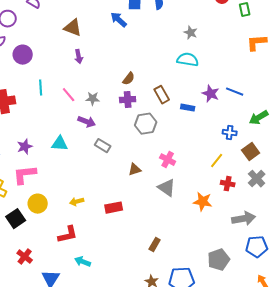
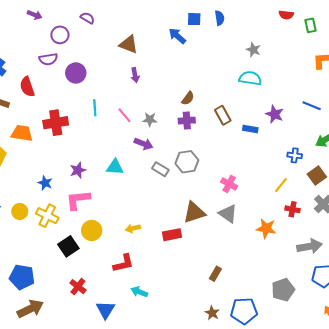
blue line: (235, 92) -> (312, 106), moved
gray hexagon: (146, 124) -> (187, 162), moved
brown triangle: (135, 170) -> (194, 213), moved, size x1.6

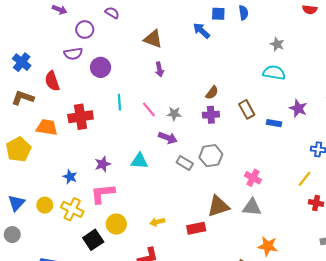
gray triangle: (228, 214) -> (252, 207), turned -30
orange star: (266, 228) -> (268, 246), moved

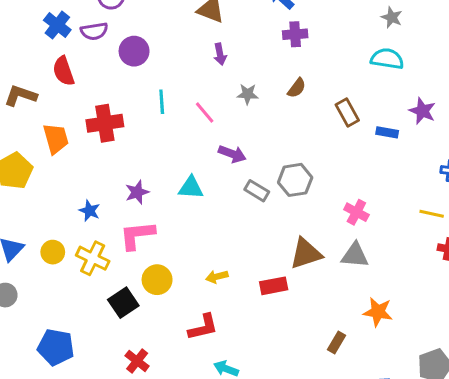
blue cross: (22, 62) -> (57, 25), moved
gray star: (174, 114) -> (248, 94), moved
purple cross: (211, 115) -> (295, 34), moved
orange trapezoid: (47, 127) -> (56, 139), turned 65
yellow line: (304, 179) -> (432, 214), turned 63

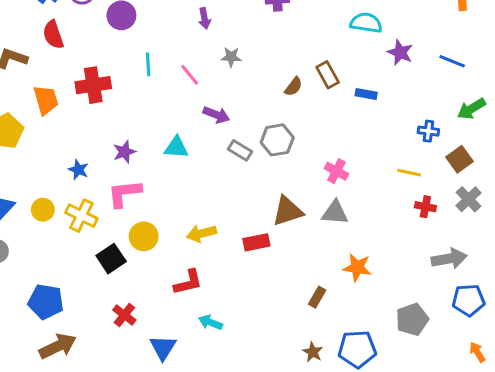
brown semicircle: (297, 88) -> (293, 87), moved
purple star: (422, 111) -> (400, 52), moved
yellow arrow: (217, 277) -> (202, 233), size x1.4

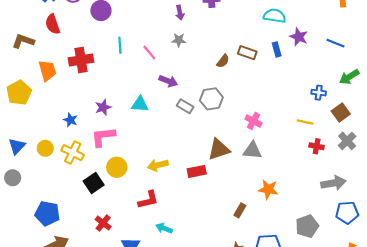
purple arrow: (204, 18) -> (180, 13), moved
brown rectangle: (328, 75) -> (247, 53), turned -42
blue rectangle: (366, 94) -> (277, 49), moved, turned 64

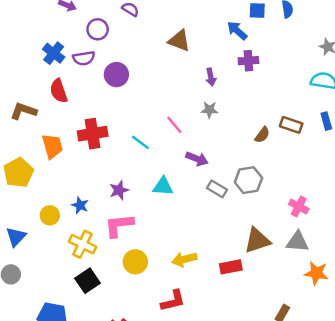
cyan line: (120, 45) -> (140, 142), moved, turned -49
yellow circle: (45, 148) -> (50, 215), moved
black square: (94, 183) -> (88, 281), moved
orange star: (268, 189) -> (316, 273), moved

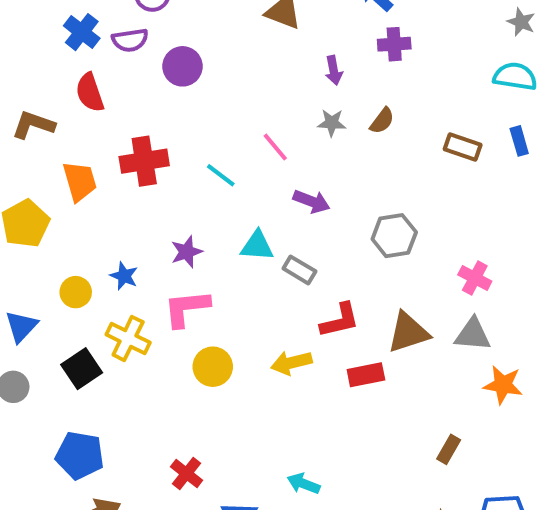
brown semicircle: (262, 135) -> (382, 121), moved
gray rectangle: (217, 189) -> (299, 270), moved
black square: (88, 281) -> (82, 369), moved
red L-shape: (173, 301) -> (340, 320), moved

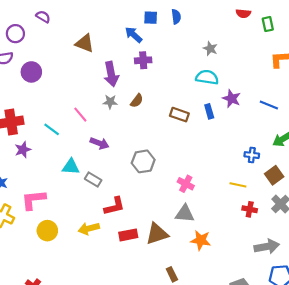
purple arrow: (334, 70) -> (111, 74), size x1.6
purple star: (187, 252) -> (23, 150), moved
brown triangle: (408, 332) -> (157, 234), moved
brown rectangle: (449, 449) -> (172, 274), turned -56

